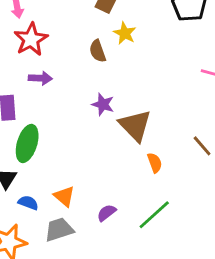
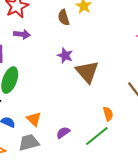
orange semicircle: (155, 163) -> (108, 114), moved

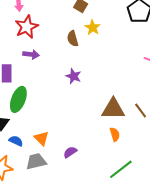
brown triangle: (87, 72) -> (113, 109), moved, turned -50
green line: (97, 136) -> (121, 169), moved

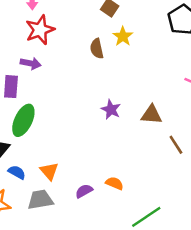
purple arrow: (31, 54) -> (31, 63), moved
purple star: (73, 76) -> (111, 110), moved
brown triangle: (113, 109) -> (151, 115), moved, size x0.7
orange semicircle: (115, 134) -> (114, 183), moved, turned -56

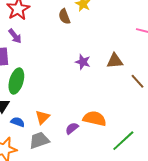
purple arrow: (31, 63) -> (15, 36), turned 49
orange triangle: (49, 171) -> (43, 117), turned 35
orange semicircle: (114, 183) -> (95, 119), size x1.6

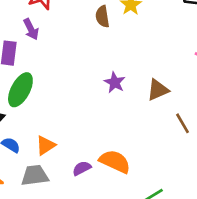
brown triangle: (115, 61) -> (158, 90), turned -30

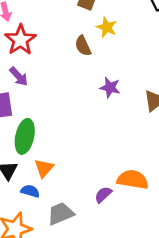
purple star: (115, 82) -> (110, 88), moved
orange triangle: (46, 145) -> (44, 168), moved

